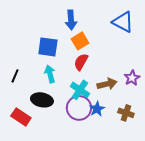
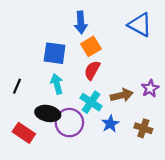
purple circle: (79, 108) -> (69, 123), moved

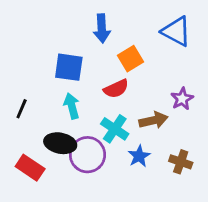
orange square: (91, 46) -> (130, 59), moved
red semicircle: (92, 70) -> (116, 89), turned -144
purple star: (150, 88) -> (182, 99), moved

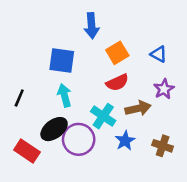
blue triangle: (176, 31) -> (159, 54), moved, size x0.6
red semicircle: (116, 89) -> (117, 83), moved
black ellipse: (60, 143) -> (54, 129), turned -48

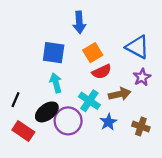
orange square: (117, 53) -> (93, 53), moved
blue triangle: (159, 54) -> (137, 47), size x1.6
black line: (19, 98) -> (15, 100), moved

